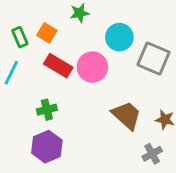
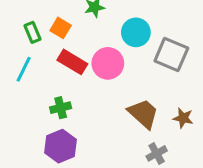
gray cross: (152, 154) -> (157, 153), moved

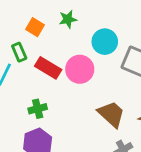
orange square: (61, 28) -> (35, 27), moved
green rectangle: (32, 32) -> (19, 52), moved

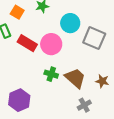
green cross: (38, 109) -> (51, 74), moved, turned 32

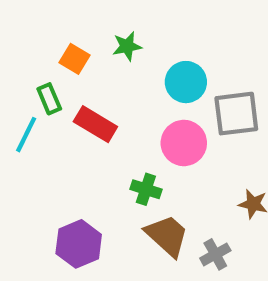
gray square: (94, 38) -> (236, 114), turned -30
pink circle: (51, 44) -> (184, 143), moved
brown trapezoid: (75, 78) -> (167, 235), moved

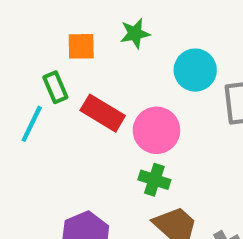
orange square: (74, 59) -> (81, 46), turned -32
pink circle: (184, 143) -> (156, 130), moved

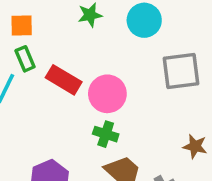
orange square: (81, 46) -> (22, 25), moved
cyan circle: (195, 70) -> (144, 20), moved

